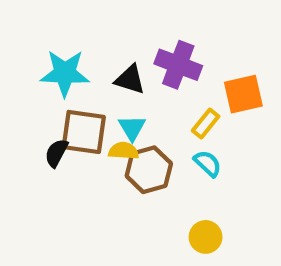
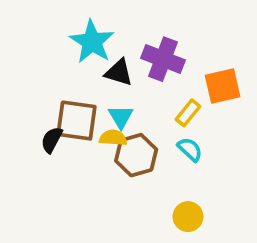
cyan star: (65, 73) -> (92, 42), moved, turned 30

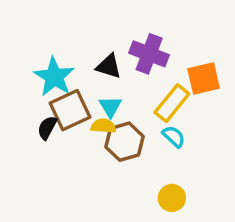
cyan star: (92, 42) -> (54, 77), moved
yellow rectangle: (188, 113) -> (172, 103), size x1.5
brown square: (77, 121) -> (70, 110), turned -33

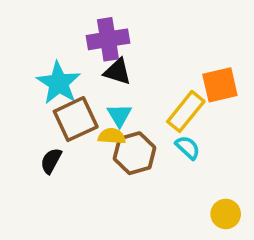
purple cross: (149, 54) -> (108, 39), moved, turned -30
black semicircle: (47, 128) -> (51, 161), moved
yellow circle: (172, 198) -> (226, 214), moved

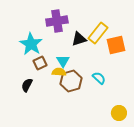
black triangle: (117, 72) -> (79, 39), moved, turned -35
yellow rectangle: (186, 111) -> (98, 33), moved
brown square: (76, 119) -> (40, 63), size x0.6

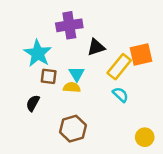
yellow rectangle: (98, 33) -> (119, 67), moved
brown square: (40, 63) -> (49, 76), turned 32
brown hexagon: (71, 81) -> (73, 129), moved

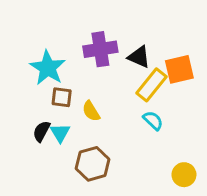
purple cross: (69, 25) -> (100, 49), moved
black triangle: (96, 47) -> (139, 57), moved, turned 42
cyan triangle: (77, 74) -> (60, 133), moved
yellow semicircle: (72, 87) -> (91, 111), turned -126

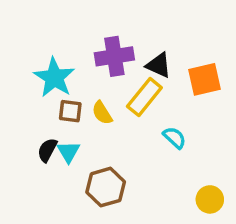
yellow rectangle: (151, 85) -> (144, 97), moved
yellow semicircle: (91, 111) -> (102, 113), moved

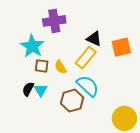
purple cross: (114, 56) -> (54, 21), moved
cyan semicircle: (174, 138) -> (88, 86), moved, size x1.6
brown hexagon: (106, 187) -> (72, 101), moved
yellow circle: (210, 199) -> (124, 118), size x1.5

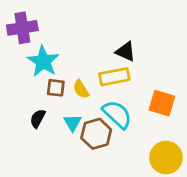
purple cross: (54, 21) -> (22, 28), moved
orange square: (121, 47) -> (162, 103), moved, turned 30
yellow rectangle: (86, 58) -> (114, 77), turned 40
cyan triangle: (41, 90) -> (73, 123), moved

